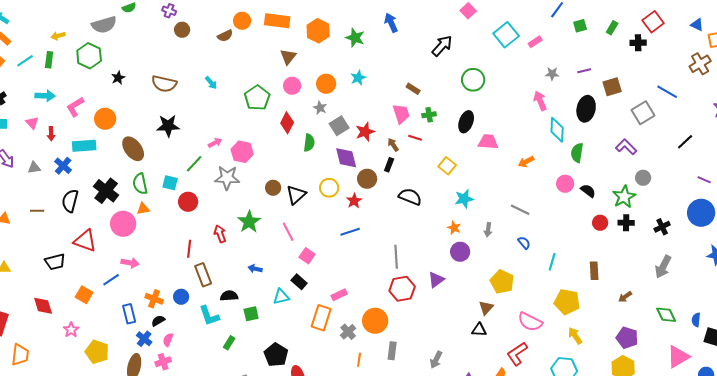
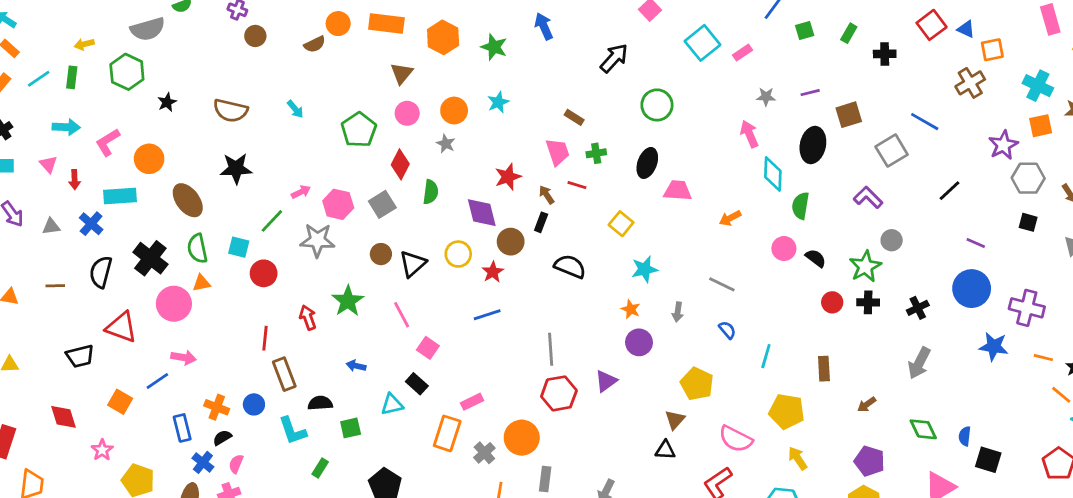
red square: (653, 22) -> (932, 25), moved
gray square: (339, 126) -> (382, 204), moved

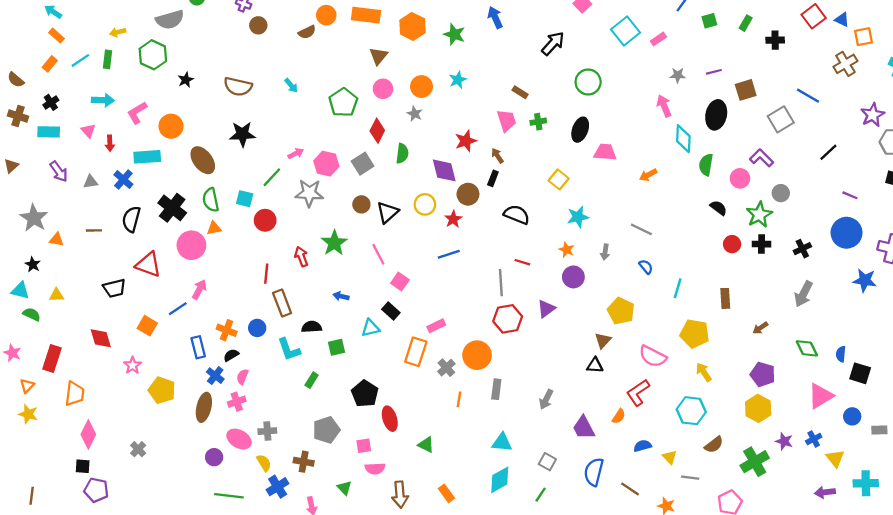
red line: (577, 185) -> (522, 262), moved
pink circle: (784, 249) -> (740, 178), moved
pink arrow: (184, 358) -> (199, 289), turned -72

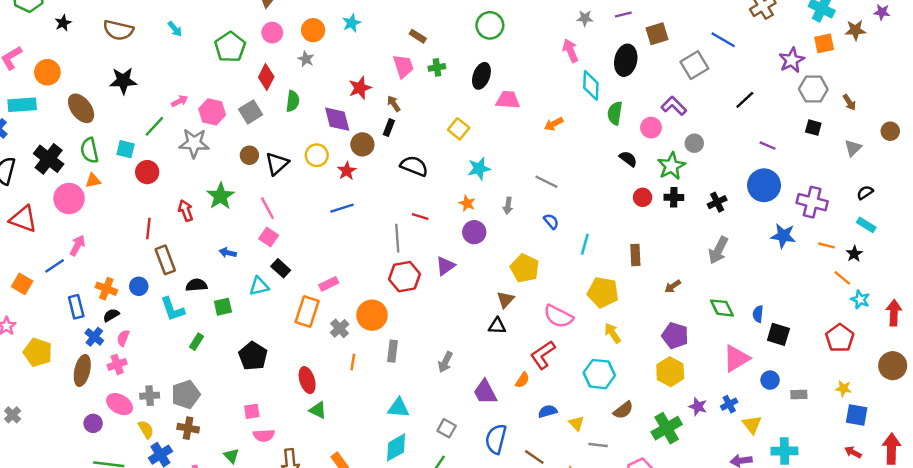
pink square: (400, 281) -> (269, 237), moved
red ellipse: (390, 419) -> (307, 380), moved
gray pentagon: (326, 430) -> (186, 394), moved

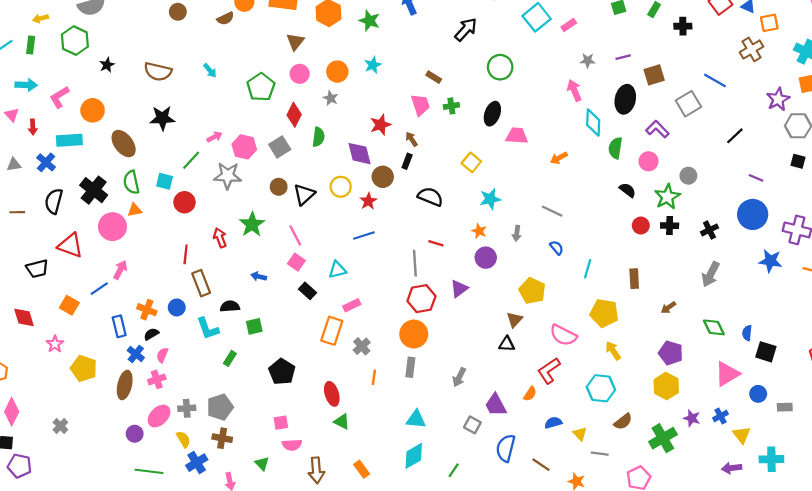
purple L-shape: (674, 106) -> (657, 129), moved
cyan triangle: (259, 286) -> (337, 270), moved
orange circle: (372, 315) -> (414, 334), moved
pink ellipse: (120, 404) -> (159, 416), turned -75
gray square: (447, 428) -> (472, 425), moved

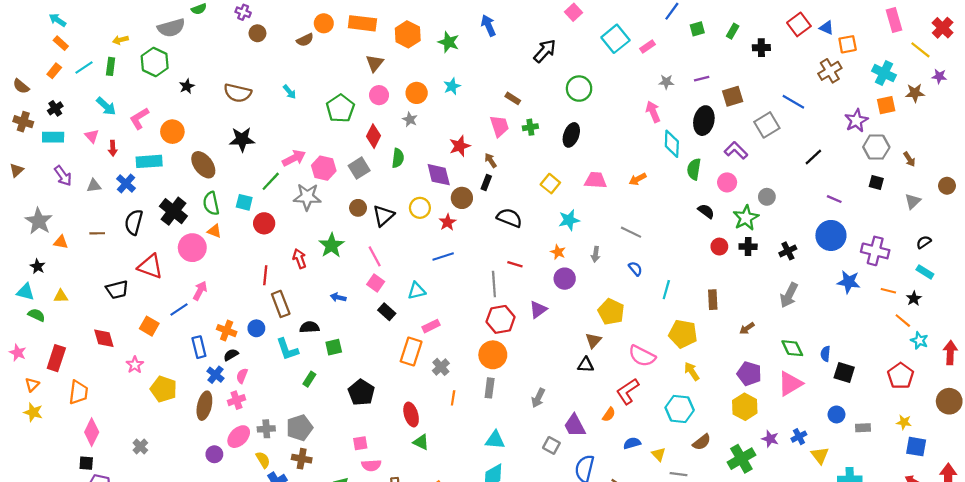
cyan arrow: (26, 85) -> (106, 106), turned 40
pink trapezoid: (517, 136) -> (596, 180), moved
pink arrow: (214, 137) -> (294, 158), size x1.5
orange triangle: (135, 210) -> (214, 231), turned 32
pink triangle: (727, 374) -> (790, 384), moved

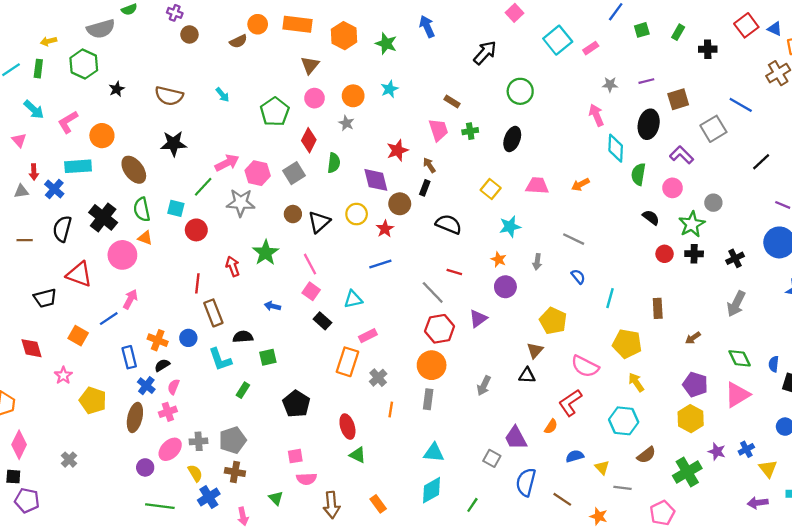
red arrow: (113, 148) -> (34, 172), moved
gray line: (494, 284) -> (433, 292), turned -40
gray arrow: (538, 398) -> (484, 386), moved

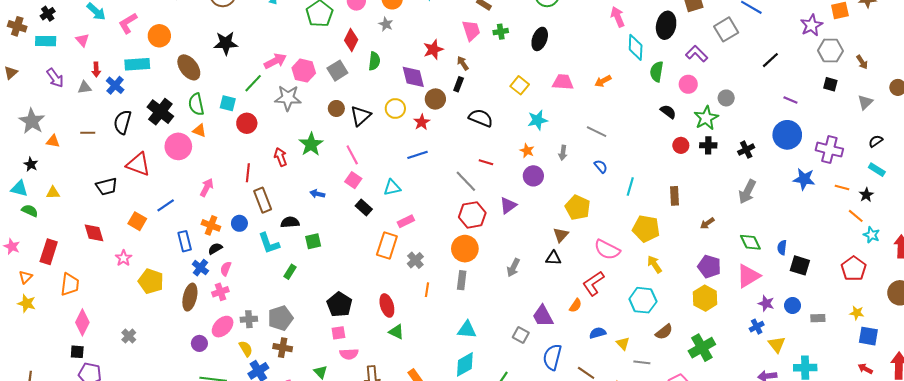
pink arrow: (130, 299) -> (207, 187), moved
black pentagon: (296, 404) -> (340, 304), moved
purple star: (717, 452) -> (766, 303), moved

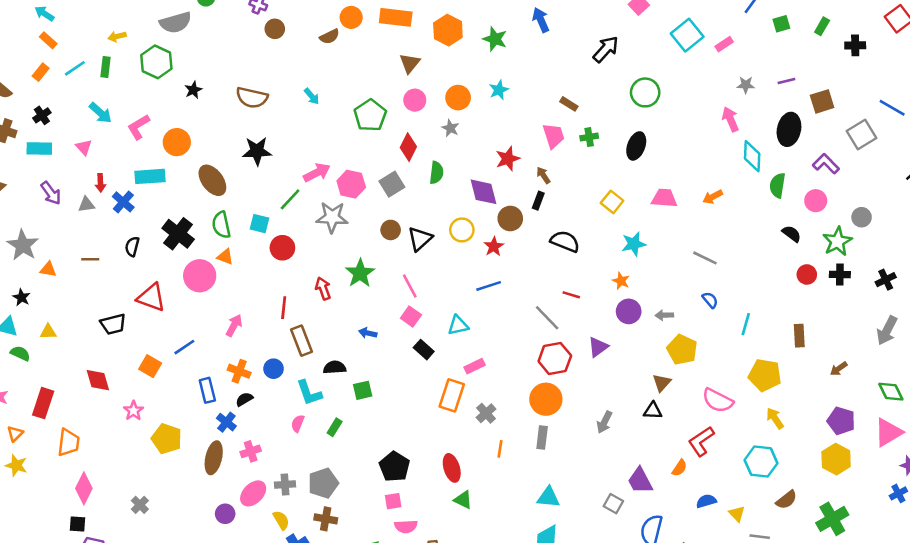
black semicircle: (122, 122) -> (132, 246), size x0.7
gray arrow: (563, 153) -> (664, 315), moved, turned 80
pink semicircle: (226, 269) -> (298, 423), moved

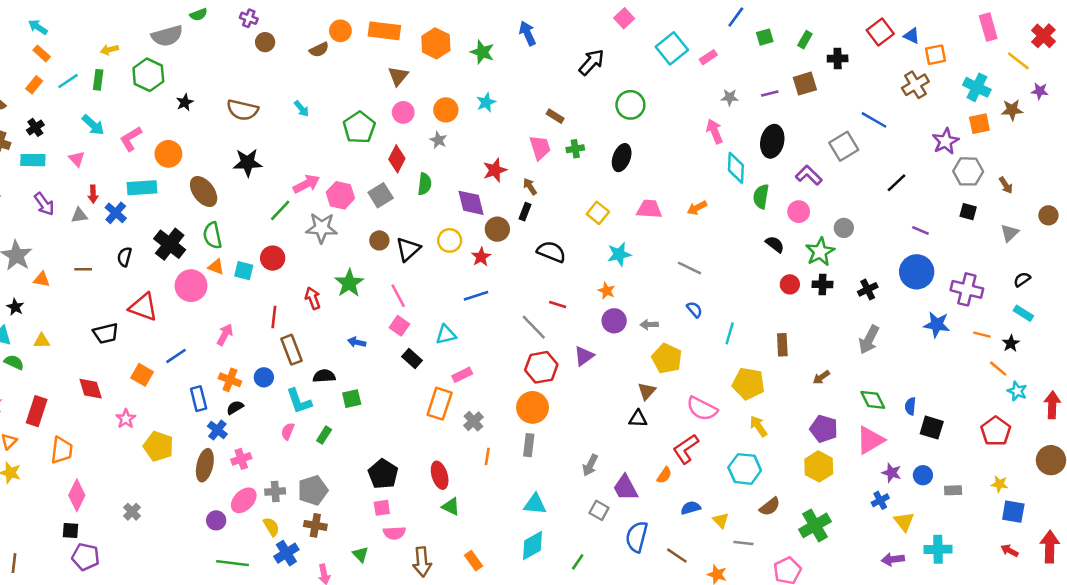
brown square: (822, 101) -> (805, 84), moved
cyan square: (260, 224) -> (244, 271), moved
gray arrow: (604, 422) -> (590, 465), moved

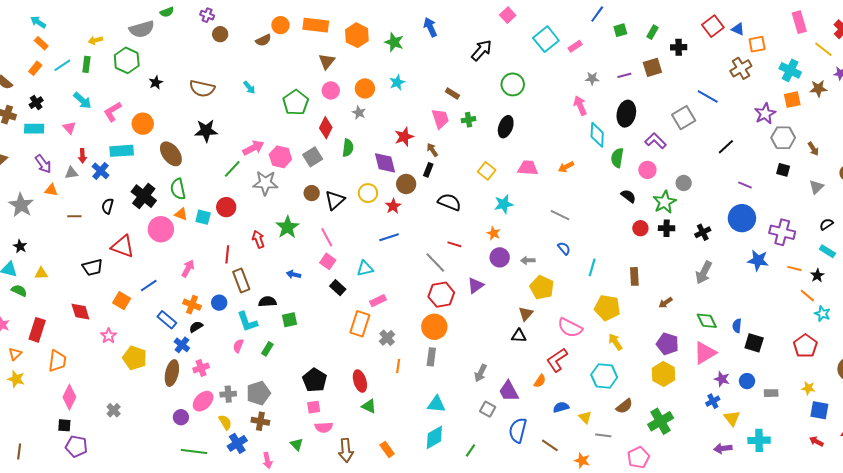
orange triangle: (42, 279) -> (51, 190), moved
blue rectangle: (199, 399) -> (167, 320), turned -36

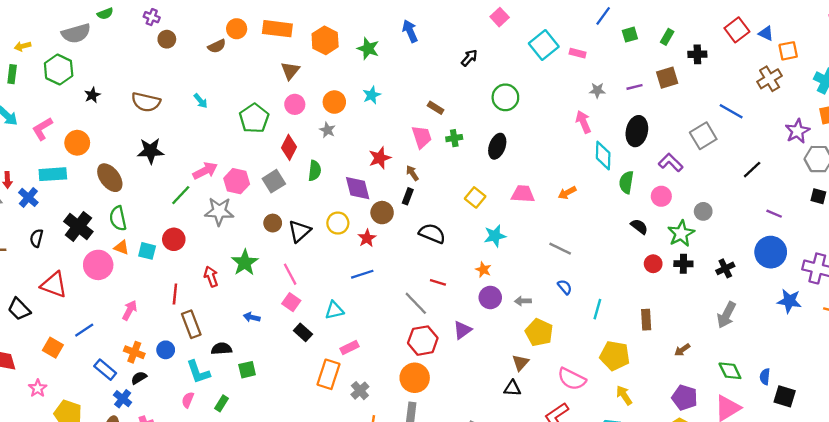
pink rectangle: (575, 46) -> (578, 53), turned 48
black arrow: (482, 50) -> (469, 58), size x0.7
black trapezoid: (92, 267) -> (19, 309), turned 60

